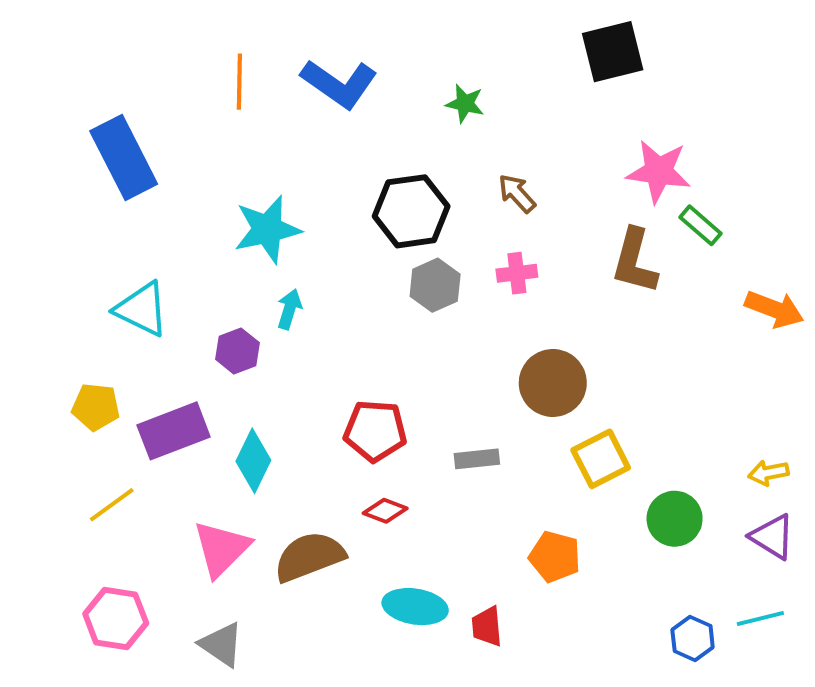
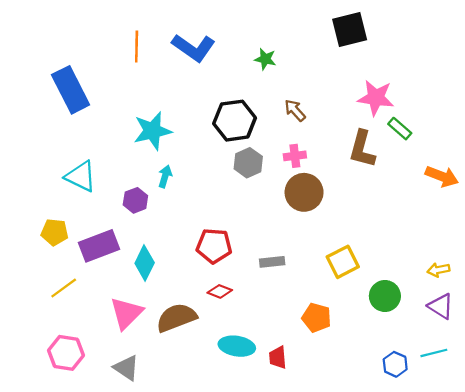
brown circle: (553, 383) -> (304, 192), moved

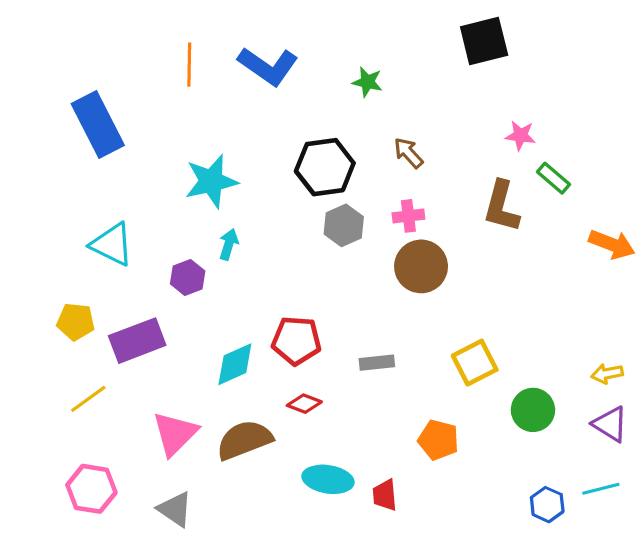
pink star: (376, 98) -> (520, 136), size x0.6
cyan diamond: (145, 263) -> (235, 364), moved, turned 40

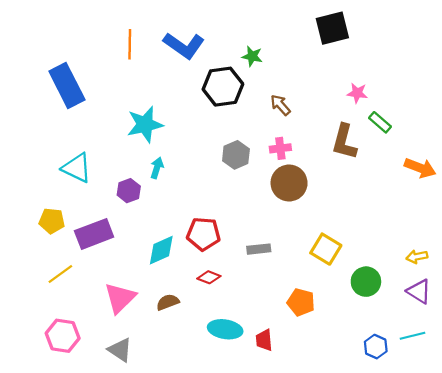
black hexagon: (325, 167) -> (223, 87), moved
yellow square: (475, 363) -> (326, 249), turned -32
brown semicircle: (244, 440) -> (168, 302), size x0.6

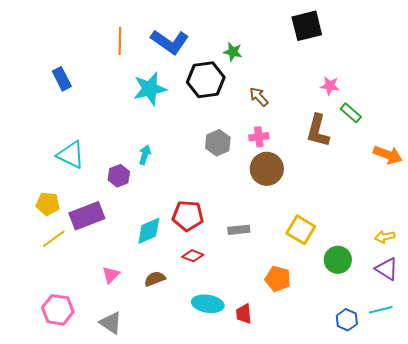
blue rectangle: (67, 86) -> (62, 79), size x0.6
cyan star: (145, 125) -> (150, 89), moved
yellow line: (60, 274) -> (54, 239), moved
pink triangle: (120, 298) -> (111, 275), size x0.6

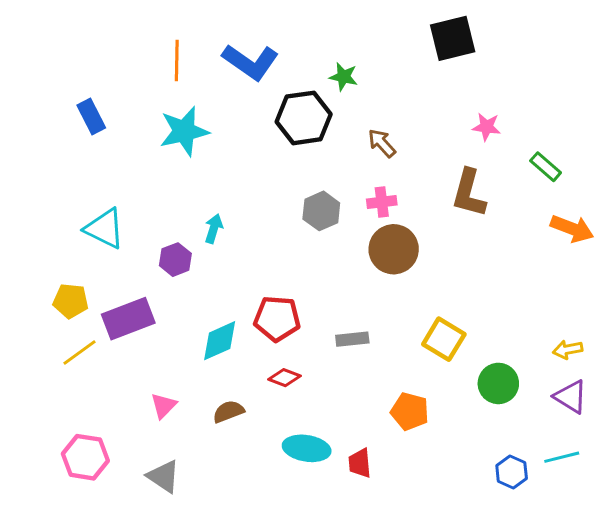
cyan star: (150, 89) -> (184, 131), moved
green rectangle: (351, 113) -> (546, 167), moved

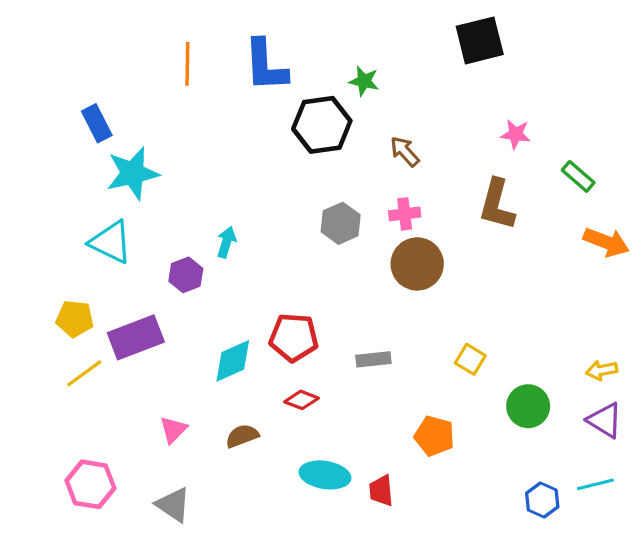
blue L-shape: (251, 62) -> (266, 65), turned 52
cyan star: (184, 131) -> (133, 173), moved
yellow square: (444, 339) -> (470, 359), size x0.7

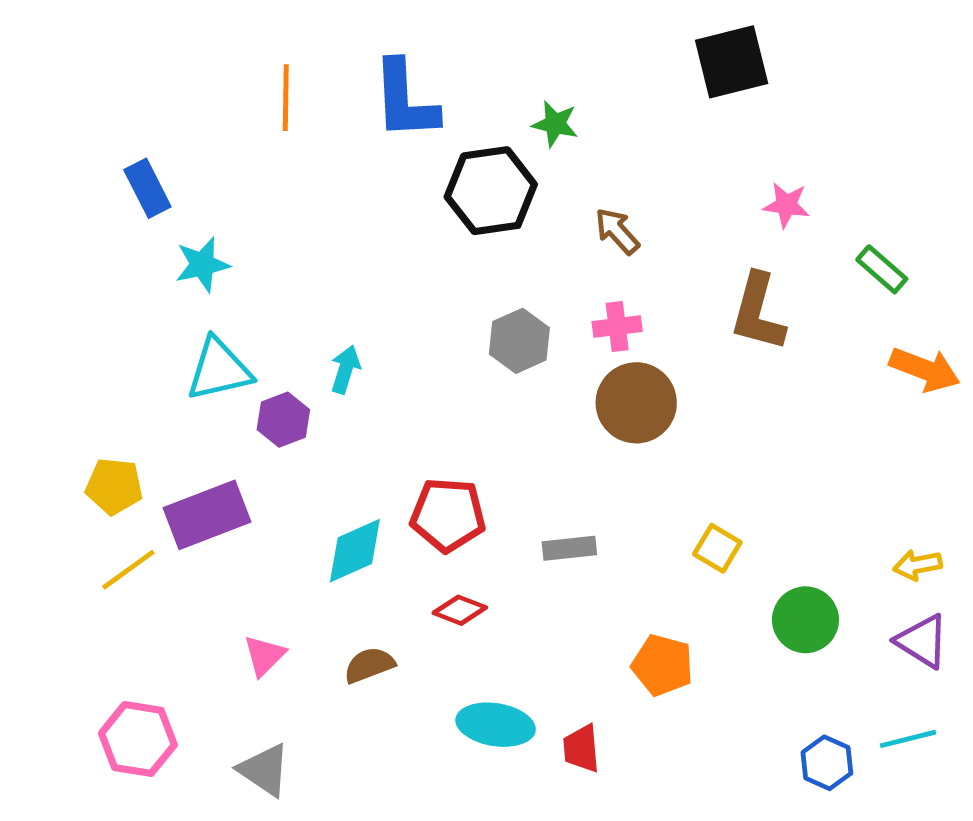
cyan star: (133, 173) -> (202, 265), size x0.7
cyan triangle: (111, 242) -> (219, 369), moved, turned -39

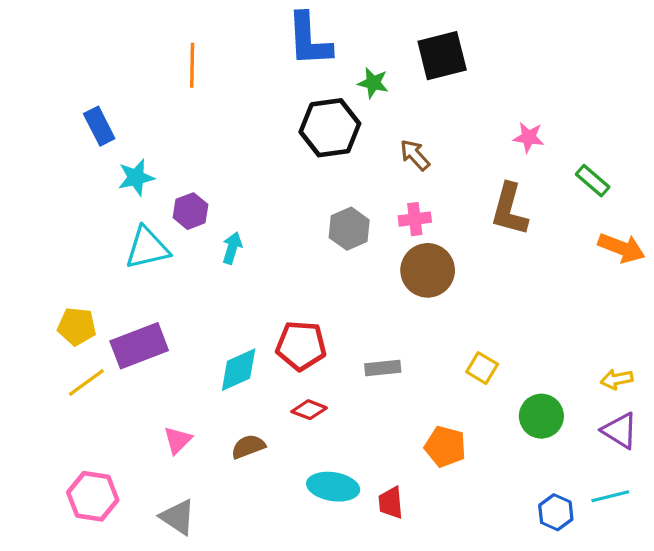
black square: (732, 62) -> (442, 56), moved
blue L-shape: (405, 100) -> (309, 40), moved
purple hexagon: (283, 420) -> (190, 211), moved

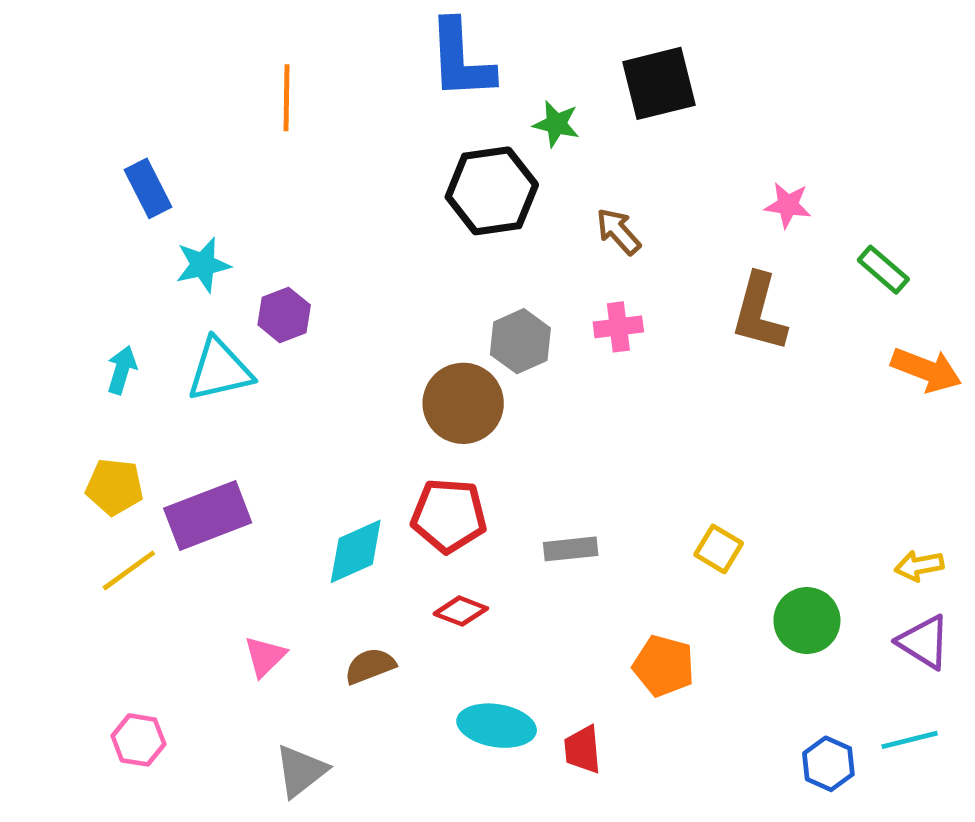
cyan arrow: (232, 248) -> (122, 370), moved
brown circle: (428, 270) -> (463, 403), moved
pink hexagon: (93, 496) -> (138, 740), size x0.7
gray triangle: (178, 517) -> (301, 771), moved, turned 48

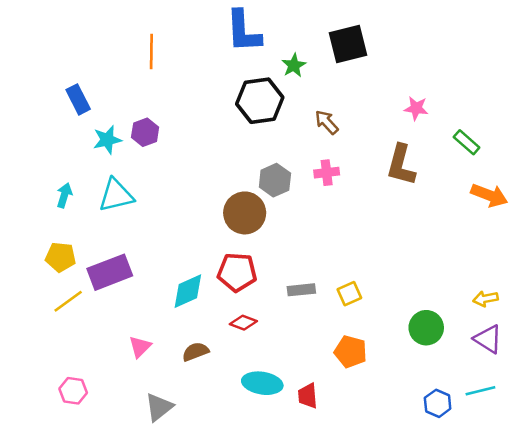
green star: (556, 124) -> (294, 65), turned 30
purple hexagon: (284, 315) -> (145, 132), moved
yellow square: (719, 549) -> (349, 294), moved, turned 35

